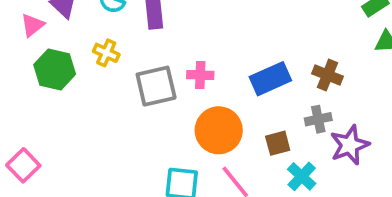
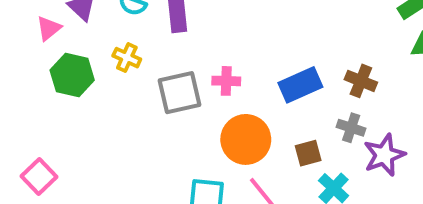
gray cross: (318, 119) -> (351, 128), turned 30

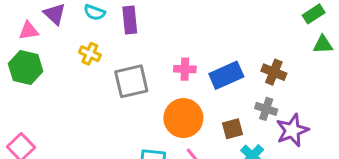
pink triangle: (49, 28) -> (29, 31), turned 30
green hexagon: (72, 75) -> (26, 68), moved
pink cross: (226, 81) -> (185, 69), moved

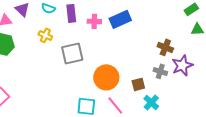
pink cross: (185, 69) -> (94, 21), moved
blue rectangle: (226, 75) -> (120, 19), moved
purple star: (292, 130) -> (182, 65), moved

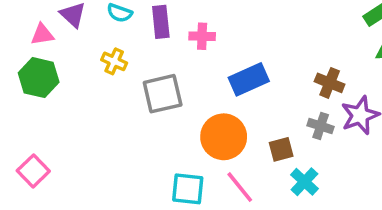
blue rectangle: (120, 19) -> (249, 79), moved

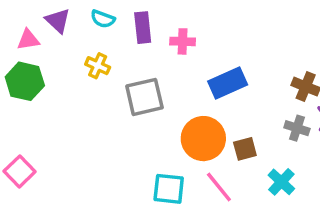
brown square: (281, 149) -> (245, 149), moved

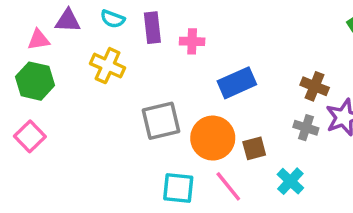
purple triangle: (58, 21) -> (68, 21), turned -40
yellow cross: (98, 66) -> (108, 66), size x1.4
gray square: (144, 97) -> (161, 121), moved
pink square: (20, 171) -> (30, 136), moved

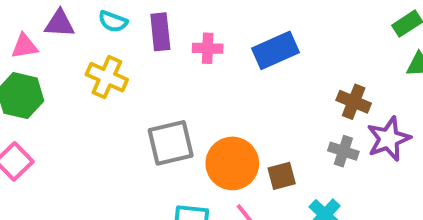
blue rectangle: (237, 83) -> (275, 50), moved

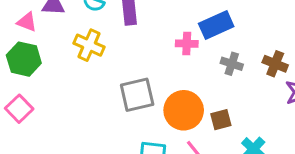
pink triangle: (25, 46) -> (27, 22), turned 30
pink cross: (208, 48) -> (187, 44), moved
gray cross: (343, 151) -> (232, 64), moved

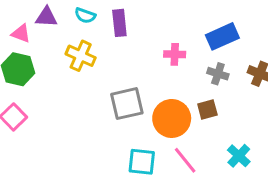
blue rectangle: (216, 25) -> (222, 36), moved
brown square: (221, 120) -> (207, 110), moved

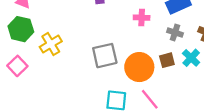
yellow cross: (81, 56) -> (51, 44), moved, turned 35
cyan cross: (239, 156) -> (191, 58), moved

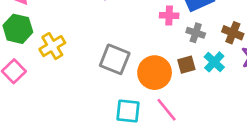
pink cross: (142, 18) -> (169, 16), moved
gray square: (105, 56) -> (115, 59), turned 35

